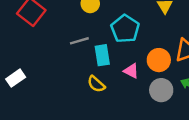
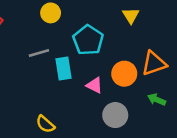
yellow semicircle: (96, 84) -> (45, 124), moved
gray circle: (161, 90) -> (115, 115), moved

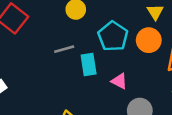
orange circle: (124, 74) -> (149, 40), moved

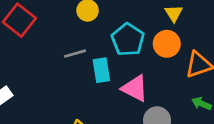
pink triangle: (119, 81) -> (135, 88), size x1.5

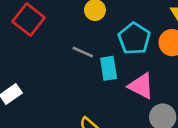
gray line: (75, 54) -> (83, 52), turned 40

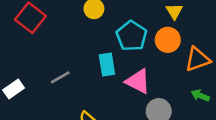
gray line: (83, 52) -> (60, 77), moved, turned -54

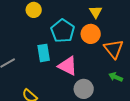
orange triangle: (198, 59) -> (114, 49), turned -50

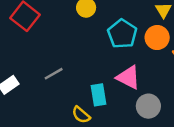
cyan rectangle: (44, 53) -> (99, 95), moved

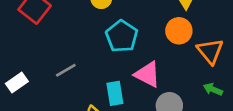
cyan pentagon: (122, 34) -> (122, 36), moved

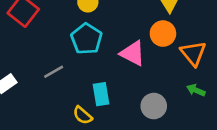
cyan pentagon: (122, 36) -> (87, 39), moved
pink triangle: (148, 74) -> (133, 53), moved

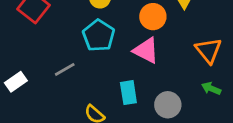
orange circle: (163, 34) -> (153, 17), moved
cyan rectangle: (101, 94) -> (128, 93), moved

